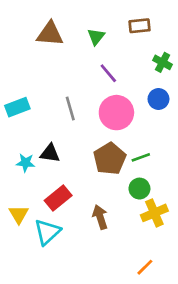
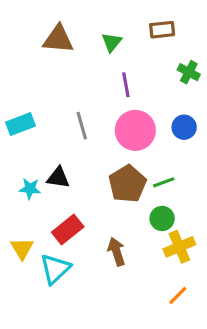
purple line: (108, 73) -> (126, 85), turned 30
blue circle: (158, 99) -> (184, 127), moved
orange line: (145, 267) -> (178, 296), moved

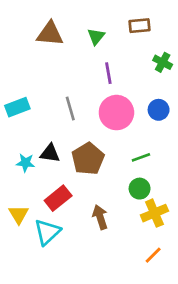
brown pentagon: (127, 184) -> (88, 159), moved

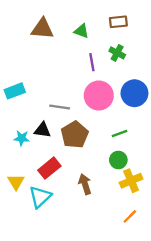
green triangle: (96, 36) -> (82, 31), turned -49
green cross: (163, 62) -> (117, 53), moved
gray line: (70, 108) -> (60, 107), moved, turned -66
blue circle: (159, 110) -> (134, 93), size x1.5

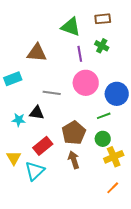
brown triangle: (42, 29) -> (37, 53), moved
green triangle: (82, 31) -> (71, 27), size x1.5
blue circle: (134, 93) -> (117, 94), moved
brown pentagon: (75, 135) -> (74, 133), moved

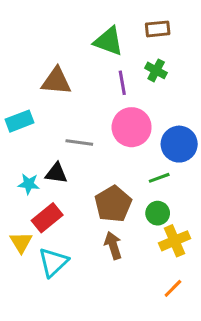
red rectangle: (43, 146) -> (47, 218), moved

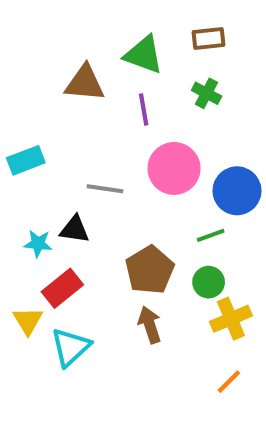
brown triangle: (56, 81) -> (85, 83), moved
purple line: (122, 83) -> (144, 110), moved

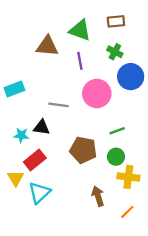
blue circle: (237, 191) -> (131, 77), moved
brown pentagon: (150, 270) -> (83, 150), turned -30
yellow cross: (231, 319) -> (128, 177), turned 30
brown arrow: (150, 325) -> (98, 196), moved

